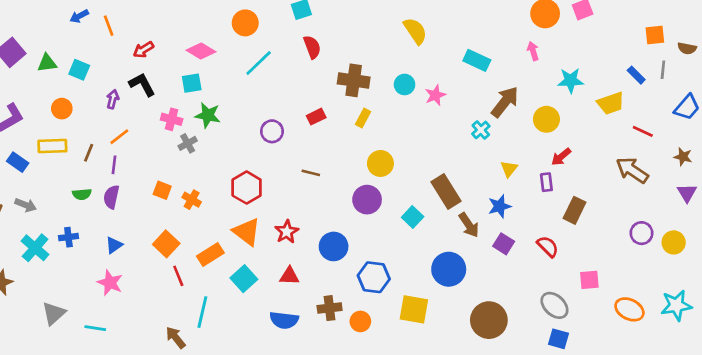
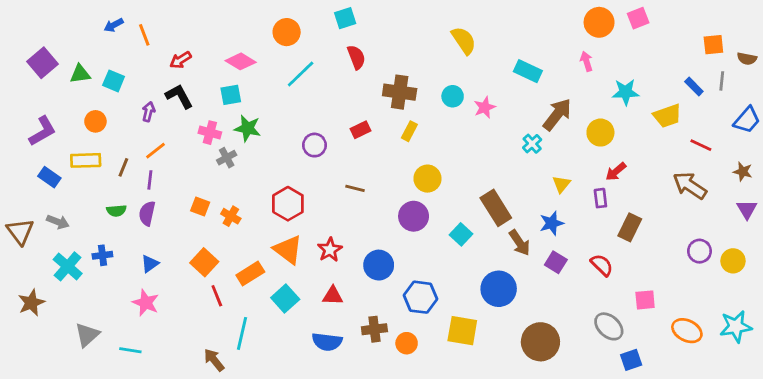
blue square: (558, 339) -> (631, 360), moved, turned -35

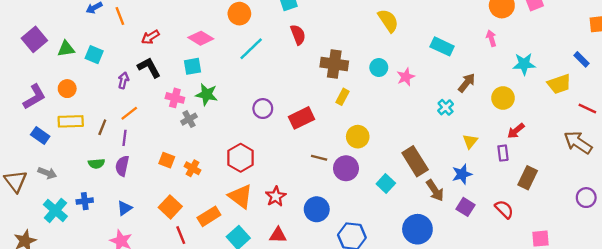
brown arrow: (557, 114) -> (467, 83), size x0.7
orange circle: (95, 121) -> (67, 89), moved
red rectangle: (361, 130) -> (301, 118), moved, size x1.5
brown line: (355, 188) -> (319, 158), moved

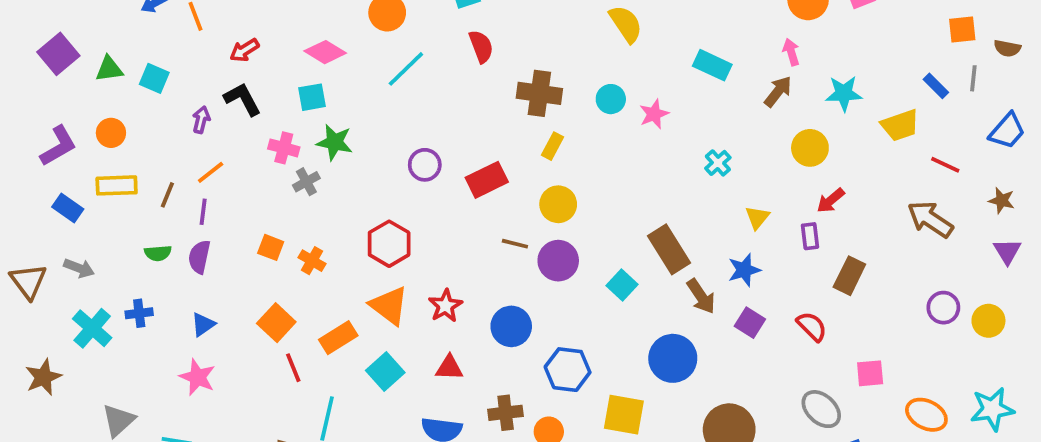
brown arrow: (467, 83) -> (778, 92), moved
yellow circle: (358, 137) -> (558, 204), moved

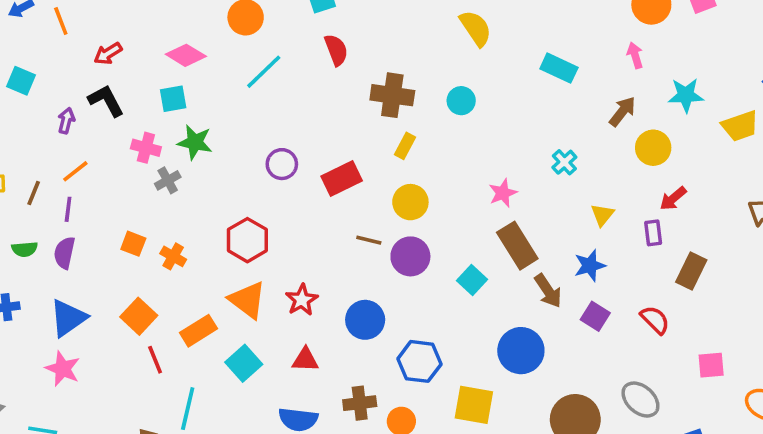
brown arrow: (778, 92) -> (622, 112), moved
pink star: (654, 114) -> (503, 193), moved
blue triangle: (203, 325) -> (68, 318), size x1.6
gray ellipse: (821, 409) -> (640, 400), moved

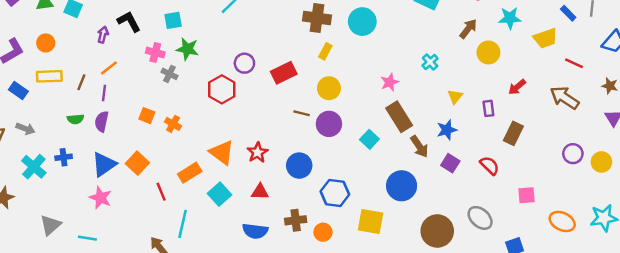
cyan circle: (461, 101) -> (362, 22), size x1.5
gray cross: (168, 180) -> (169, 74), turned -35
red arrow: (673, 198) -> (517, 87), moved
red hexagon: (247, 240) -> (222, 89), moved
orange square: (139, 316) -> (137, 163), moved

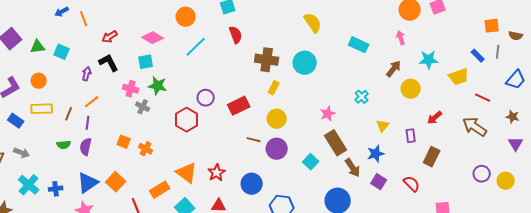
blue cross: (64, 157) -> (56, 189), moved

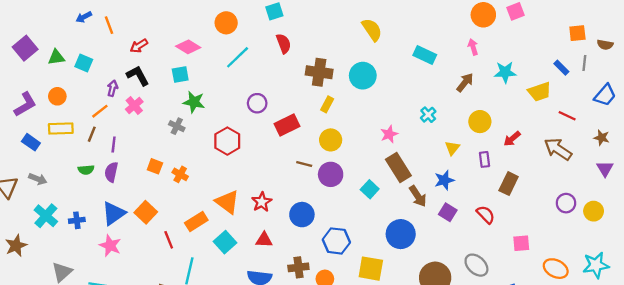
pink cross: (131, 89) -> (134, 105), moved, turned 35
yellow circle: (411, 89) -> (480, 122), moved
purple circle: (206, 98) -> (257, 103), moved
orange line: (92, 102) -> (100, 111), moved

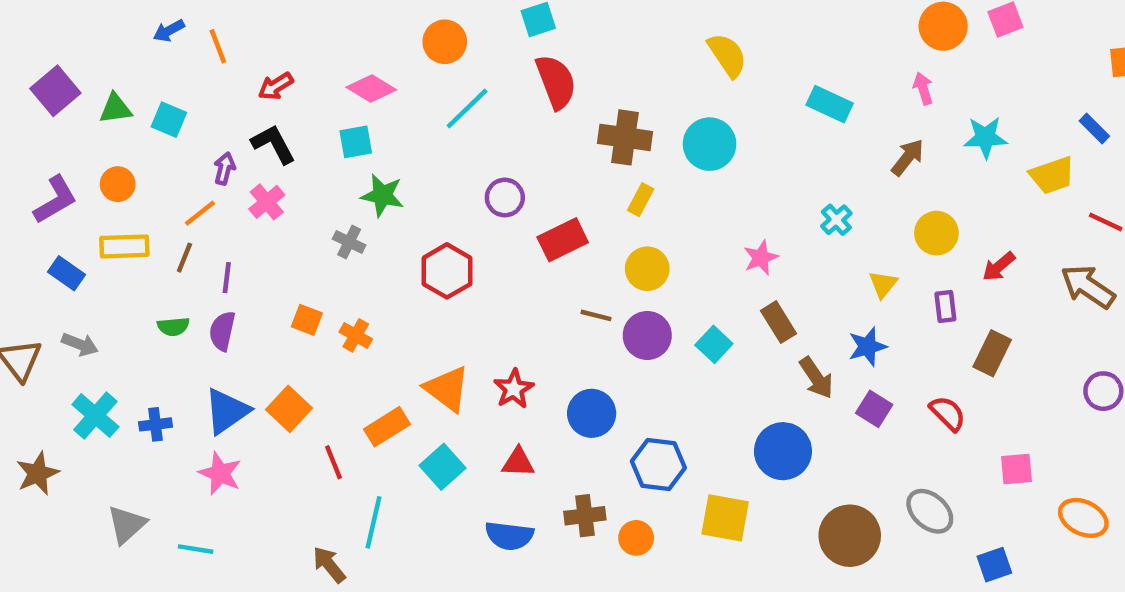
red semicircle: (284, 43) -> (556, 82), size x1.4
brown rectangle: (398, 167) -> (779, 322), size x0.7
cyan square: (370, 189) -> (714, 344), moved

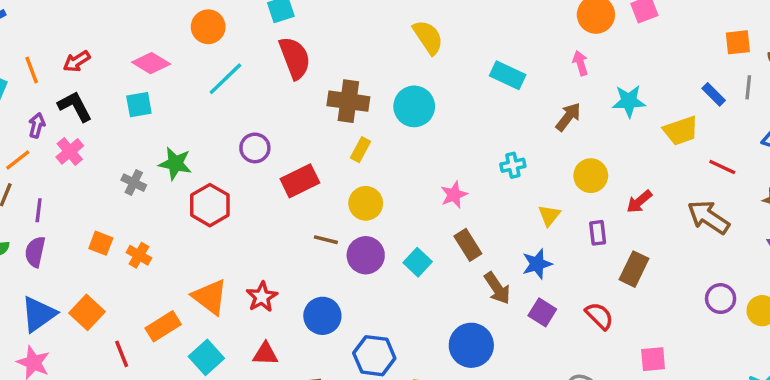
orange line: (218, 46) -> (32, 70), moved
green star: (382, 195) -> (175, 164), moved
cyan cross: (836, 220) -> (513, 165), turned 30

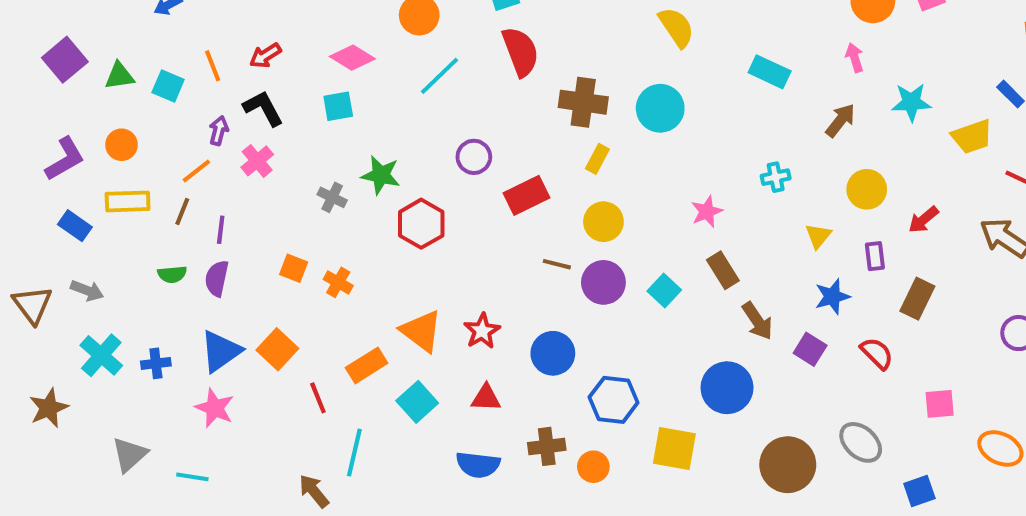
blue star: (537, 264) -> (832, 297), moved

